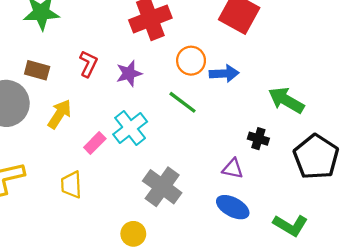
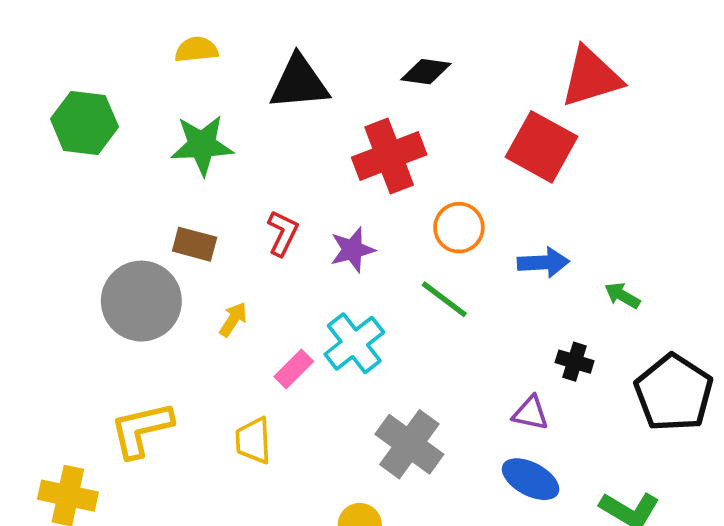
blue arrow: (224, 73) -> (543, 263), moved
green arrow: (286, 100) -> (622, 296), size x0.6
yellow arrow: (60, 114) -> (233, 319), size x0.7

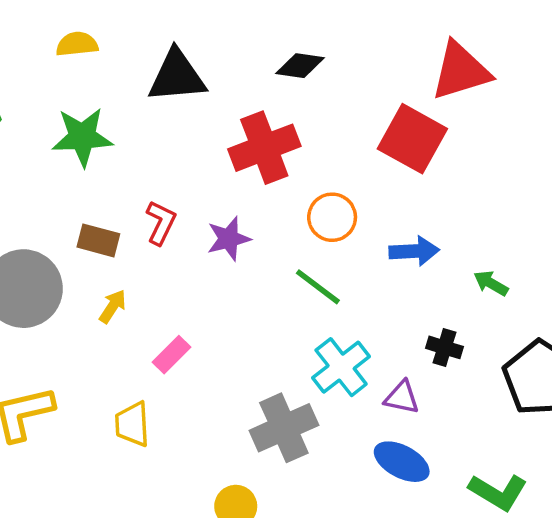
brown rectangle: (195, 244) -> (98, 240), moved
cyan cross: (354, 343) -> (341, 367), moved
gray cross: (409, 444) -> (284, 428), turned 30

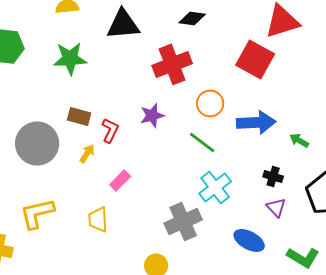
red L-shape: (161, 223) -> (110, 130), moved
blue arrow: (414, 251) -> (256, 122), size x1.4
purple triangle: (402, 397) -> (276, 207), moved, turned 35

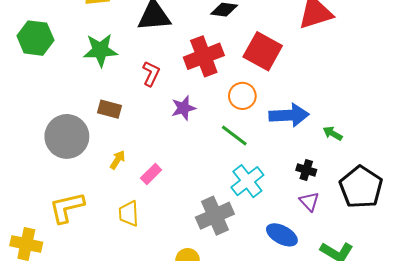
red square: (255, 59) -> (263, 51), moved
red L-shape: (110, 130) -> (151, 74), moved
yellow arrow: (87, 153) -> (118, 160), moved

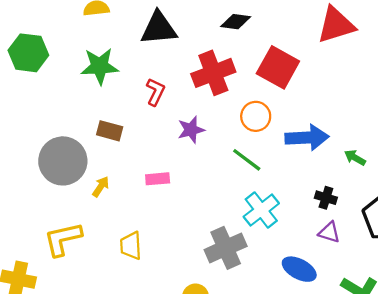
yellow arrow: (118, 160) -> (101, 187), moved
pink rectangle: (151, 174) -> (158, 179), moved, turned 40
purple triangle: (309, 201) -> (329, 232), turned -30

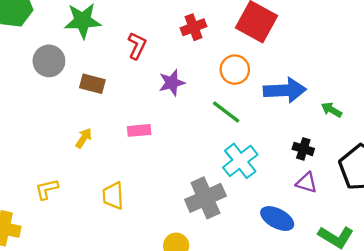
red cross: (213, 73) -> (193, 27), size x0.6
gray circle: (63, 161) -> (49, 61), moved, size x0.7
yellow L-shape: (63, 239) -> (47, 189), size x0.6

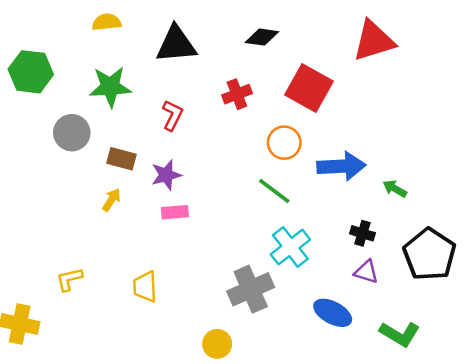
purple star: (172, 83) -> (166, 175), moved
yellow arrow: (84, 138) -> (112, 200), moved

